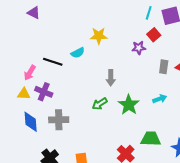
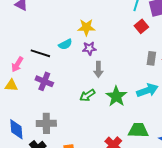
purple star: (139, 48) -> (89, 48), moved
purple cross: (44, 92) -> (44, 81), moved
cyan arrow: (160, 99) -> (147, 90), size x1.5
gray cross: (59, 120) -> (46, 123), moved
blue diamond: (31, 122) -> (16, 129), moved

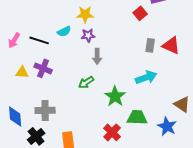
pink arrow: (17, 64) -> (14, 40), moved
yellow triangle: (11, 85) -> (22, 72), moved
green star: (116, 96) -> (115, 96), moved

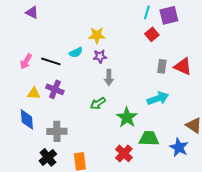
blue diamond: (15, 116) -> (27, 119), moved

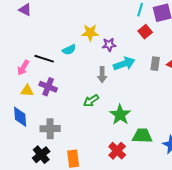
purple star: (100, 56) -> (109, 45), moved
pink arrow: (26, 61) -> (23, 68), moved
cyan arrow: (158, 98) -> (124, 64), moved

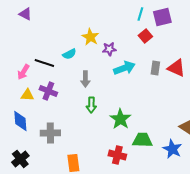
yellow star: (90, 33) -> (90, 37), turned 30
gray arrow: (102, 75) -> (85, 79), moved
green arrow: (91, 101) -> (91, 105), turned -56
red cross: (117, 151) -> (117, 155), turned -30
black cross: (41, 155) -> (20, 159), moved

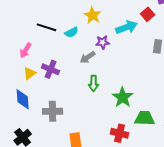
purple star: (109, 49) -> (103, 42), moved
black line: (44, 63) -> (47, 27), moved
cyan arrow: (124, 68) -> (127, 27), moved
gray arrow: (85, 79) -> (88, 57), turned 56
yellow triangle: (27, 95) -> (30, 73), turned -40

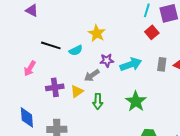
cyan arrow: (127, 27) -> (131, 64), moved
purple cross: (51, 69) -> (55, 87), turned -30
yellow triangle: (30, 73) -> (77, 91), moved
green star: (123, 97) -> (136, 101), moved

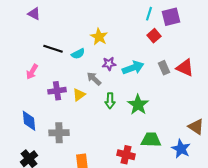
gray rectangle: (162, 64) -> (164, 68), turned -32
gray arrow: (92, 75) -> (94, 79), turned 77
green arrow: (98, 101) -> (110, 101), moved

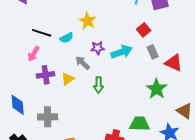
red square: (154, 36) -> (144, 30), moved
red triangle: (185, 68) -> (174, 63), moved
pink arrow: (32, 72) -> (34, 54), moved
green star: (138, 105) -> (157, 89), moved

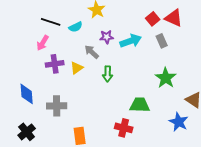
red triangle: (174, 63) -> (174, 18), moved
green trapezoid: (140, 124) -> (140, 105), moved

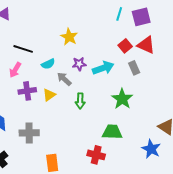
cyan semicircle: (76, 27) -> (48, 64), moved
green star: (166, 78) -> (122, 99), moved

